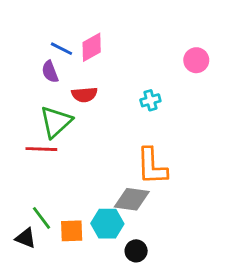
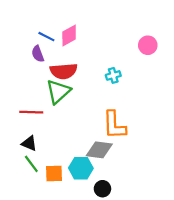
red semicircle: (84, 95) -> (64, 71), size x1.4
green triangle: (56, 122) -> (58, 92), moved
black triangle: (26, 238) -> (29, 143), moved

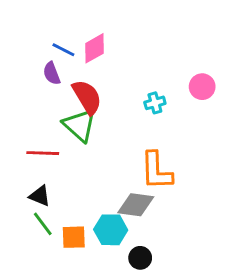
pink circle: (148, 45) -> (202, 87), moved
red semicircle: (64, 71) -> (87, 97), turned -116
green triangle: (58, 92) -> (80, 125), turned -36

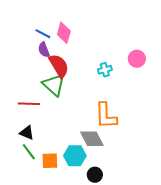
pink diamond: (94, 48) -> (64, 33), turned -45
purple semicircle: (52, 73) -> (44, 50), moved
gray diamond: (136, 205) -> (92, 139), turned 55

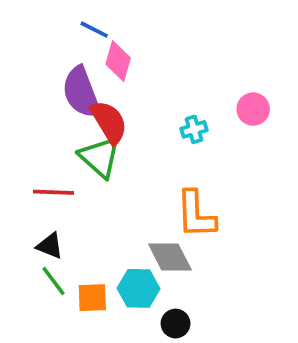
blue line: (43, 34) -> (94, 30), moved
purple semicircle: (44, 50) -> (81, 92), size x1.8

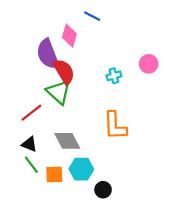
blue line: (94, 30) -> (92, 16), moved
red line: (53, 192) -> (31, 113), turned -40
gray diamond: (170, 257) -> (67, 141), moved

